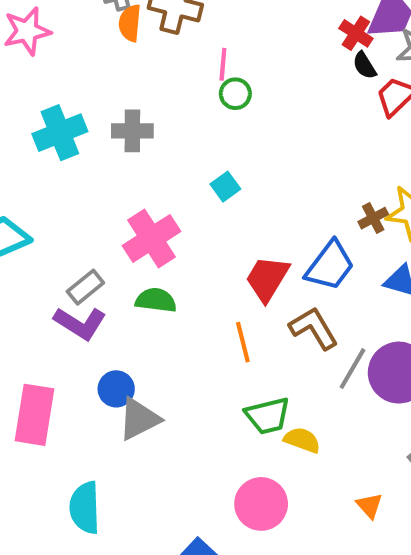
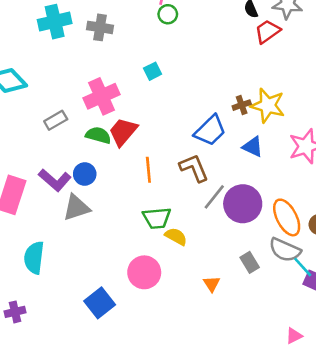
red trapezoid: (267, 279) -> (123, 132), moved
purple L-shape: (80, 323) -> (55, 180), moved
blue circle: (116, 389) -> (85, 174), moved

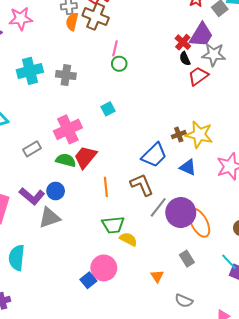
orange ellipse: (287, 217) -> (199, 223), moved
gray semicircle: (285, 250) -> (184, 301), moved, size x0.7
blue square: (100, 303) -> (88, 280), moved, size x0.7

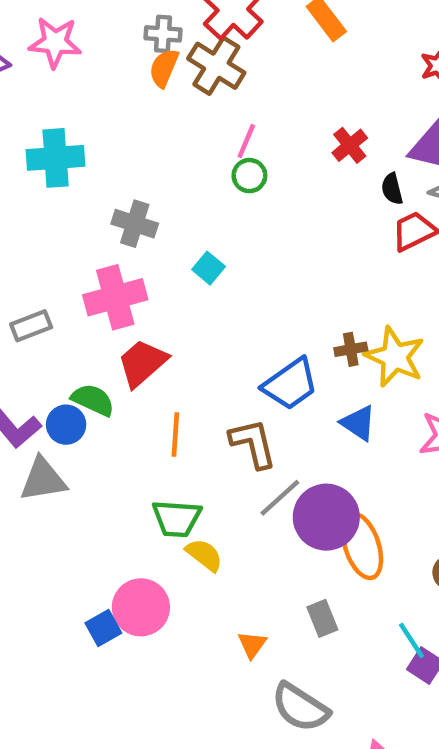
red cross: (183, 42) -> (350, 145), moved
gray cross: (66, 75) -> (135, 224), moved
cyan square: (108, 109) -> (209, 268), turned -32
green semicircle: (66, 160) -> (93, 400), moved
gray semicircle: (184, 301) -> (300, 707), size x1.5

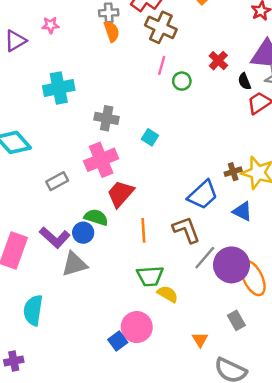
pink star: (55, 42) -> (50, 25), size x0.6
brown cross: (216, 66) -> (161, 27), moved
orange semicircle: (164, 68) -> (112, 31), turned 145
green circle: (249, 176) -> (182, 81), moved

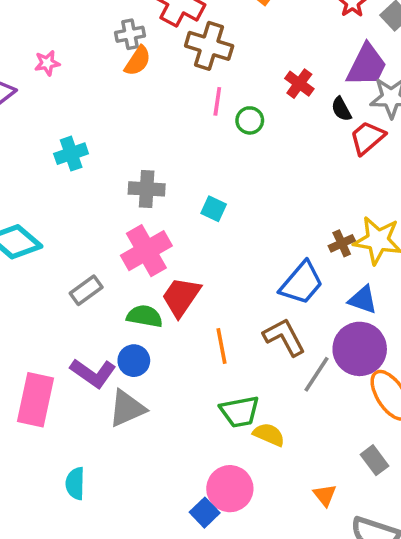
orange semicircle: (112, 31) -> (138, 61), turned 60
cyan cross: (59, 88) -> (71, 154), size x0.7
green semicircle: (96, 217) -> (145, 316), moved
purple circle: (231, 265) -> (360, 349), moved
cyan semicircle: (33, 310) -> (75, 483), size x0.7

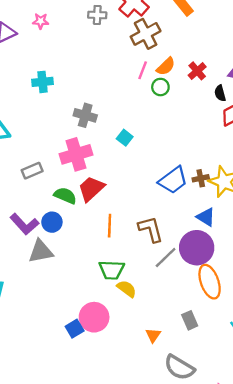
brown cross: (209, 46) -> (146, 34), turned 32
orange semicircle: (138, 61) -> (166, 66), moved
blue trapezoid: (302, 283) -> (173, 180), moved

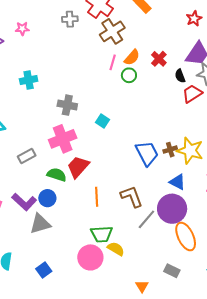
blue trapezoid: (173, 180) -> (147, 153), turned -76
pink circle: (94, 317) -> (90, 257), moved
gray rectangle: (190, 320) -> (172, 271), turned -35
blue square: (75, 329) -> (44, 270), moved

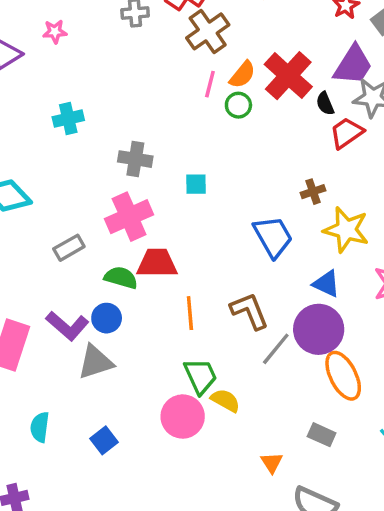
red cross: (159, 59) -> (288, 76), size x1.8
cyan square: (103, 121) -> (196, 184), turned -32
brown cross: (170, 150) -> (313, 192), moved
red trapezoid: (78, 167) -> (157, 263), turned 50
green trapezoid: (102, 234) -> (200, 376), turned -110

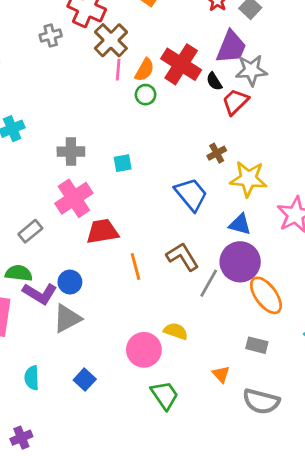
pink line: (210, 84) -> (118, 70), moved
green semicircle: (121, 278) -> (19, 273), moved
green trapezoid: (200, 376) -> (165, 395), moved

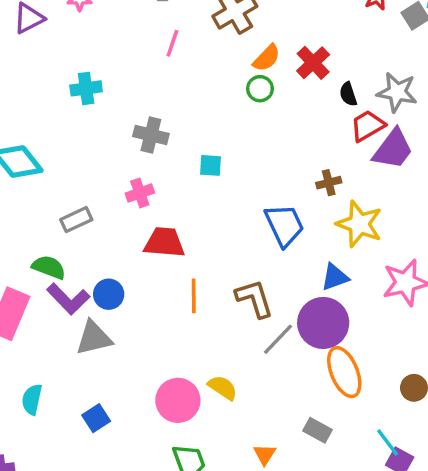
purple trapezoid: (231, 47) -> (393, 149), moved
red cross: (181, 64) -> (313, 63), size x0.7
pink line: (118, 70) -> (172, 43), moved
pink cross: (74, 198) -> (140, 193), size x0.6
blue triangle: (240, 224) -> (335, 277), turned -50

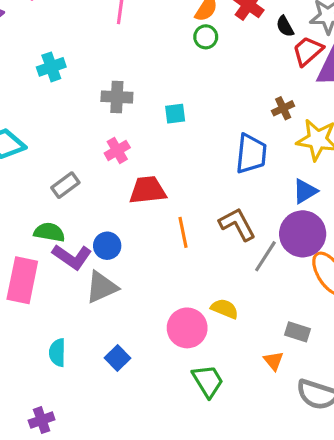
blue trapezoid: (284, 225) -> (251, 154), turned 42
gray rectangle: (317, 430) -> (298, 332), moved

